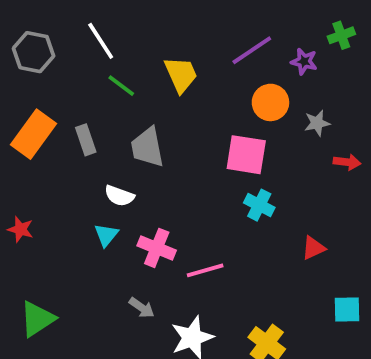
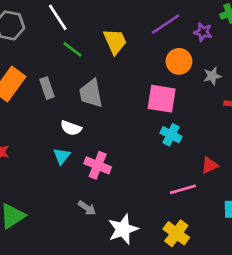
pink line: (205, 270) -> (183, 189), moved

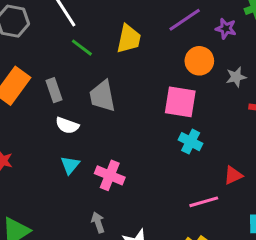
yellow trapezoid: (115, 41) -> (129, 39), turned 36
white semicircle: (71, 128) -> (67, 125), moved
gray arrow: (87, 208) -> (98, 222), turned -144

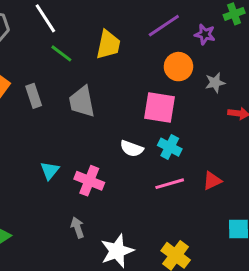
white semicircle: (67, 125) -> (132, 149), moved
pink line: (204, 202) -> (170, 184), moved

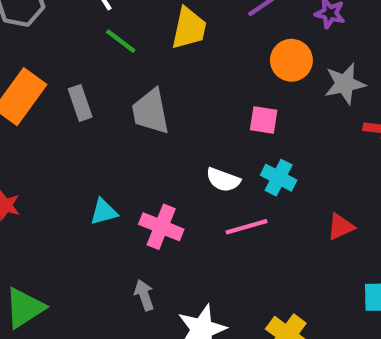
gray star: (215, 83) -> (345, 84), size x1.4
pink square: (159, 108) -> (264, 120), size x0.6
cyan triangle: (50, 170) -> (104, 212), turned 36
pink line: (170, 184) -> (247, 227), moved

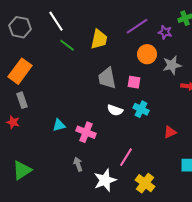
gray rectangle: (80, 103) -> (22, 100), moved
gray trapezoid: (151, 111) -> (107, 78), moved
pink line: (247, 227) -> (126, 157), moved, turned -42

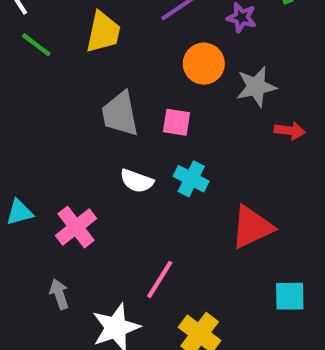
pink cross: (86, 132) -> (76, 227), turned 30
red triangle: (170, 132) -> (252, 227), size x1.6

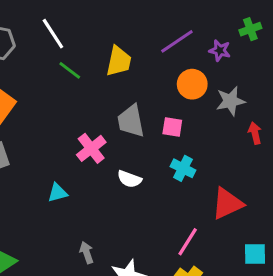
red arrow: (290, 131) -> (255, 133), turned -110
white semicircle: (137, 181) -> (129, 179), moved
pink cross: (76, 227) -> (91, 148), moved
pink line: (160, 279) -> (188, 242), moved

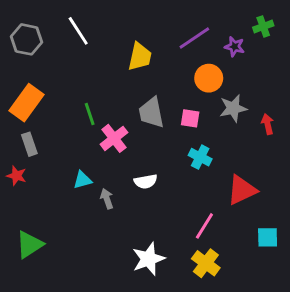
green line: (70, 70) -> (90, 114), moved, turned 35
gray star: (230, 101) -> (233, 108), moved
white semicircle: (129, 179) -> (146, 181), moved, turned -30
gray arrow: (87, 252) -> (107, 199), moved

